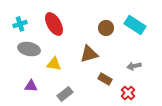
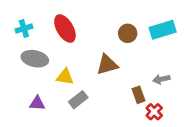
cyan rectangle: (135, 25) -> (163, 30), turned -50
brown rectangle: (105, 79) -> (138, 95), moved, turned 40
gray rectangle: (65, 94) -> (78, 100), moved

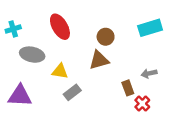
cyan cross: (24, 29) -> (13, 29), moved
brown circle: (128, 33) -> (106, 37), moved
purple triangle: (37, 103) -> (20, 96), moved, size x1.6

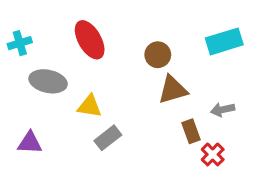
brown triangle: (99, 60) -> (173, 90), moved
purple triangle: (20, 96) -> (30, 143), size x0.7

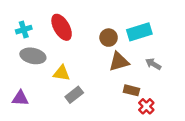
cyan rectangle: (224, 41) -> (139, 32), moved
cyan cross: (20, 43) -> (24, 30), moved
gray arrow: (223, 110) -> (153, 64), moved, turned 42
brown rectangle: (191, 131) -> (131, 90), turned -56

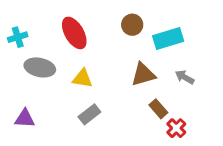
cyan cross: (24, 30) -> (18, 37), moved
brown circle: (109, 38) -> (132, 25), moved
yellow triangle: (62, 73) -> (83, 79), moved
brown rectangle: (131, 90) -> (158, 109), turned 35

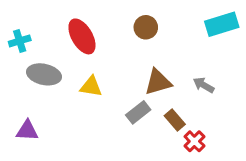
cyan rectangle: (168, 39) -> (222, 24), moved
gray rectangle: (89, 114) -> (138, 112), moved

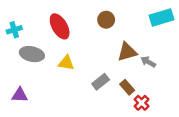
brown triangle: (158, 82) -> (127, 52), moved

